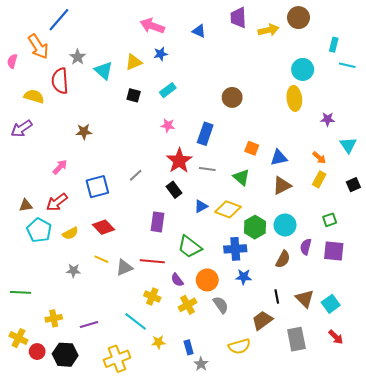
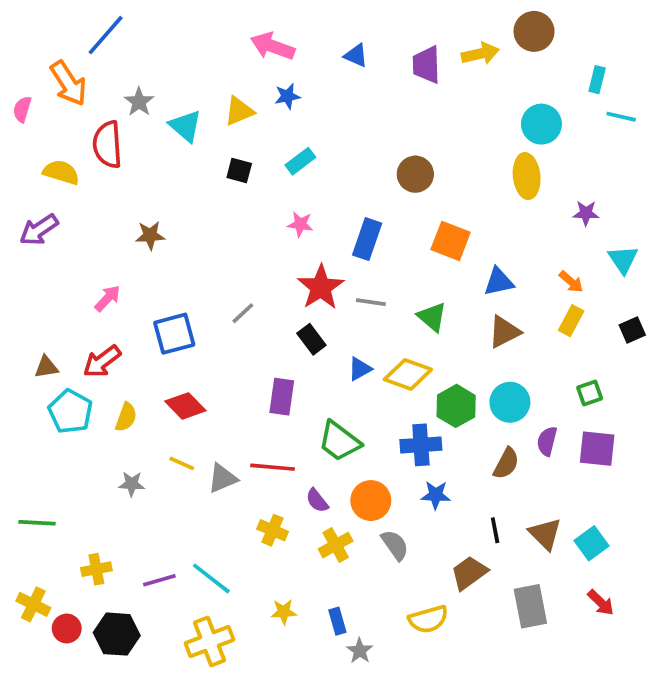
purple trapezoid: (238, 18) -> (426, 65), moved
orange square: (252, 148) -> (451, 241), moved, size x1.5
yellow semicircle: (70, 233) -> (126, 417), turned -42
cyan line: (136, 321) -> (211, 578), moved

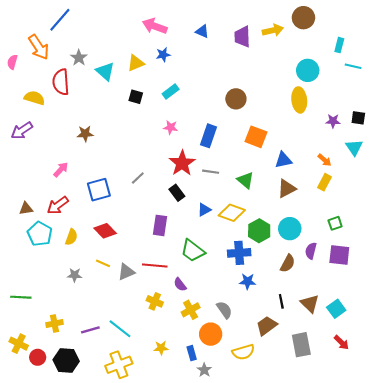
black square: (632, 330) -> (358, 118), moved, turned 32
orange circle: (371, 501) -> (211, 334), moved

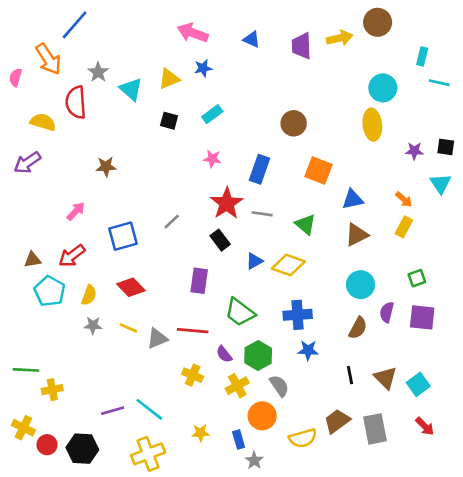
green hexagon: (259, 231) -> (258, 355), moved
gray star: (75, 275) -> (93, 325), moved
yellow cross: (55, 324) -> (52, 390), moved
brown trapezoid: (267, 326) -> (337, 421), moved

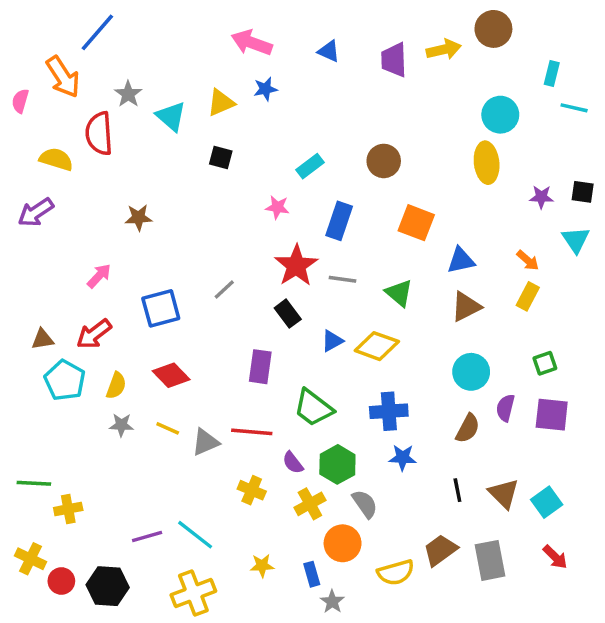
cyan rectangle: (212, 114) -> (310, 166), moved

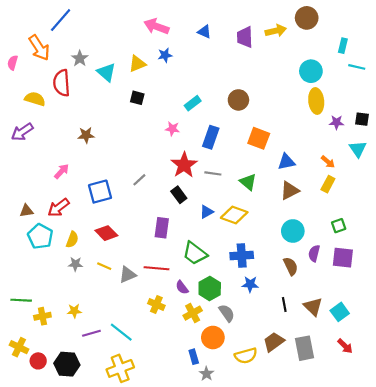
yellow ellipse: (487, 163) -> (316, 101), moved
brown semicircle: (468, 428) -> (291, 266), turned -54
yellow star: (262, 566) -> (74, 311), moved

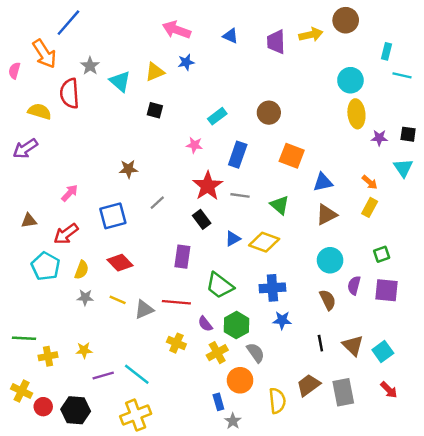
brown star: (86, 135) -> (128, 169), moved
brown triangle: (26, 211) -> (29, 221), moved
yellow semicircle: (246, 356) -> (277, 401), turned -80

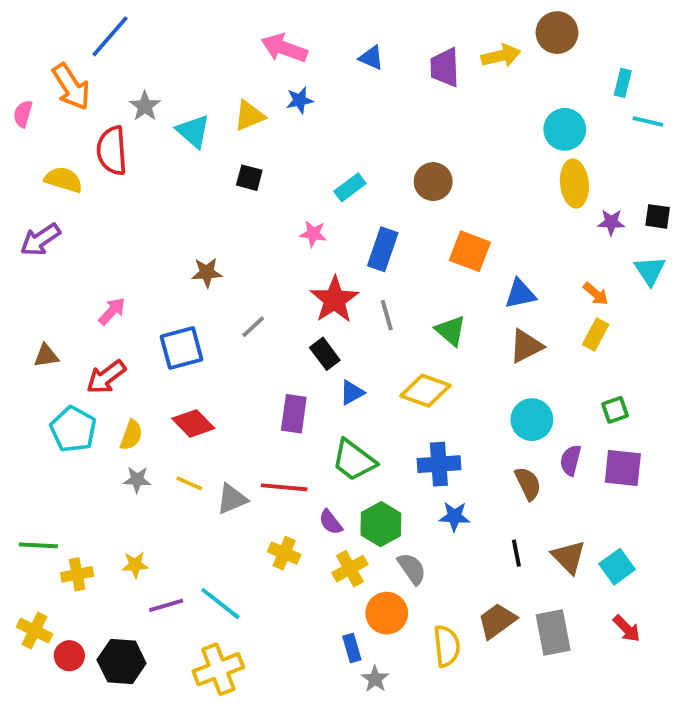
gray line: (240, 195) -> (387, 315), turned 66
blue triangle: (233, 239) -> (352, 393), moved

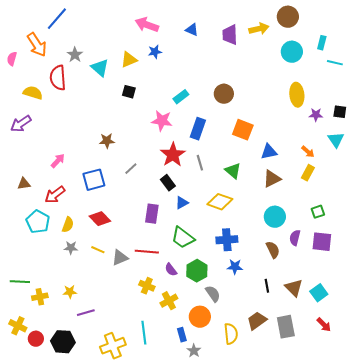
cyan circle: (565, 129) -> (292, 52), moved
pink star: (313, 234) -> (162, 121), size x1.5
yellow cross: (350, 569) -> (169, 301), moved
cyan line: (220, 603) -> (144, 333), moved, turned 45

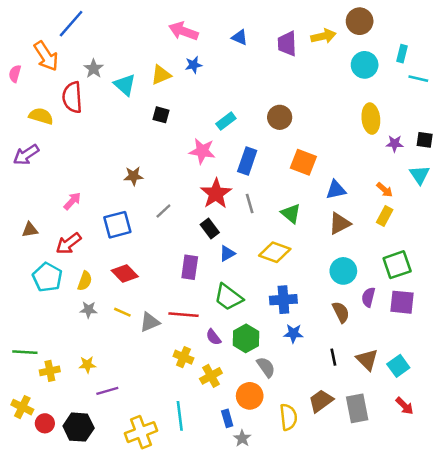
green square: (318, 212) -> (397, 265), size x1.6

